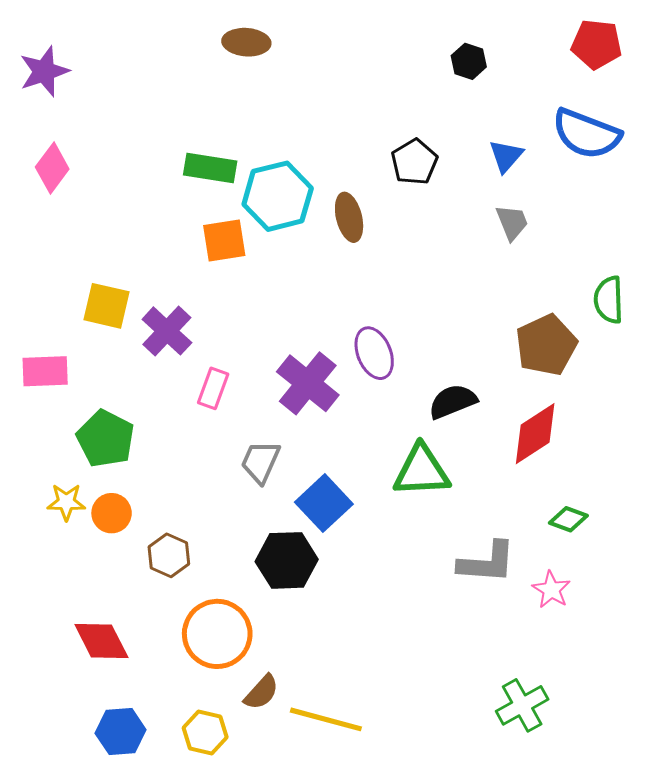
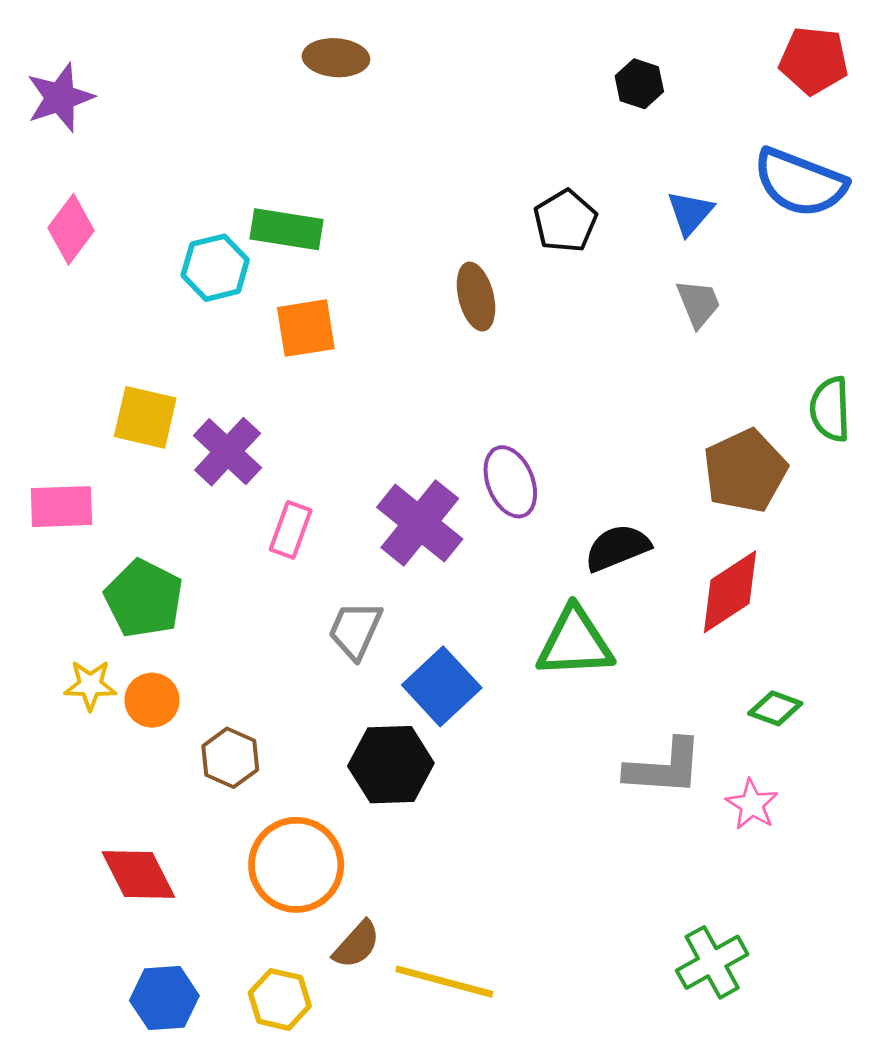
cyan hexagon: (278, 196) -> (215, 268), moved, size x0.7

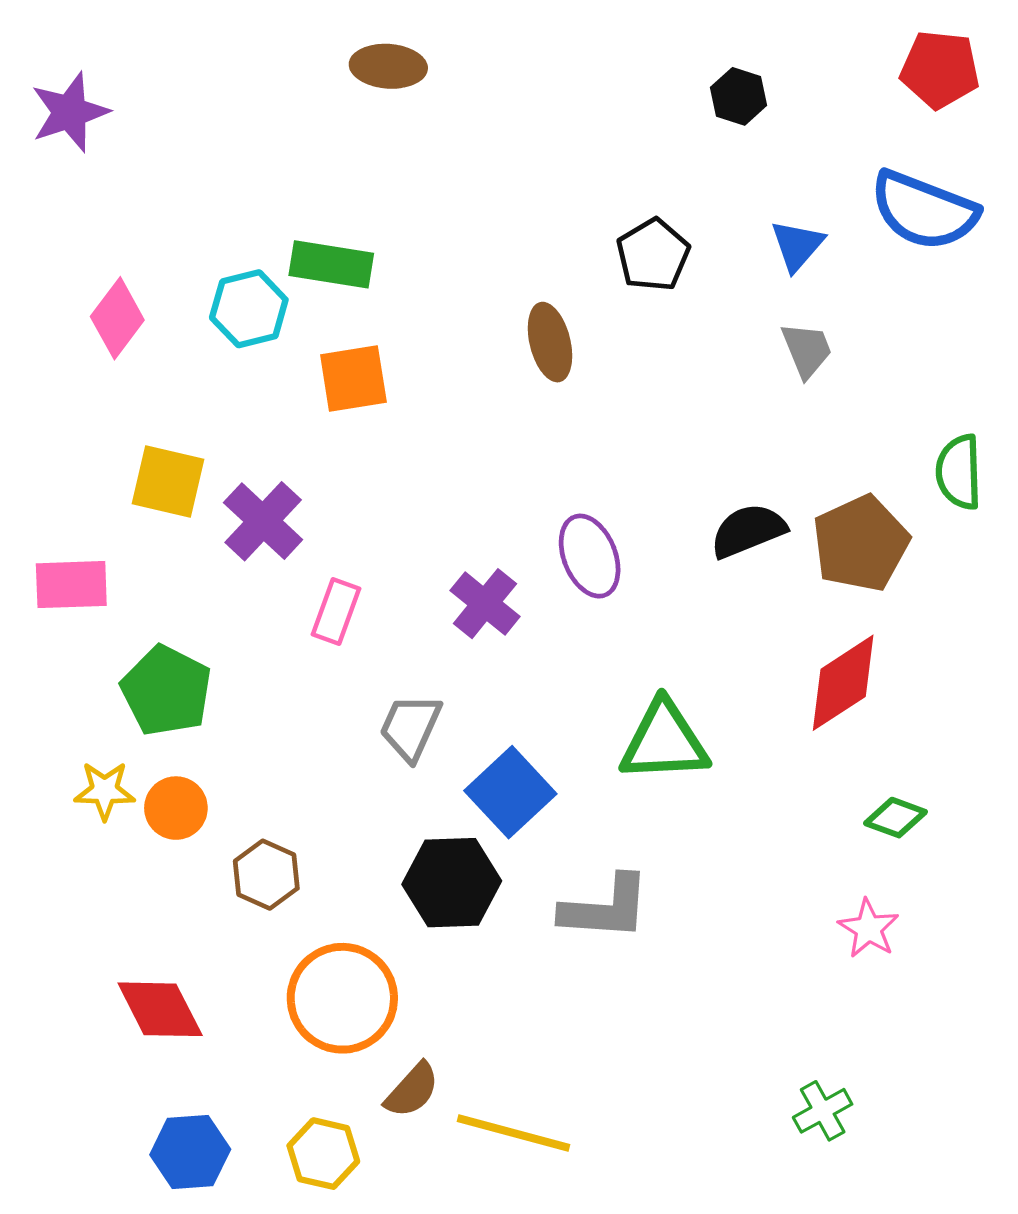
pink diamond: (71, 229) -> (117, 318), moved
purple cross: (420, 523) -> (485, 604), size x0.7
black semicircle: (617, 548) -> (748, 531), moved
gray L-shape: (664, 767) -> (605, 908), moved
green cross: (712, 962) -> (823, 1111), size x0.7

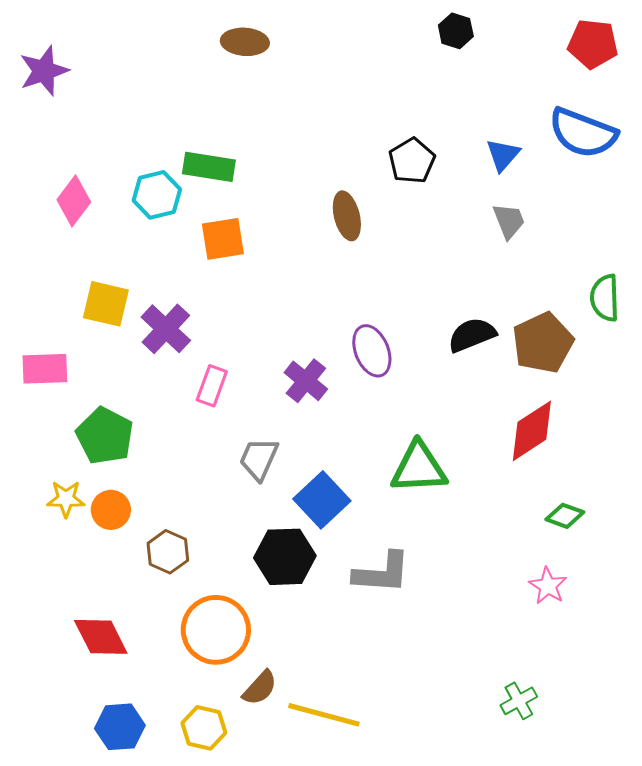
black hexagon: (739, 96) -> (456, 31), moved

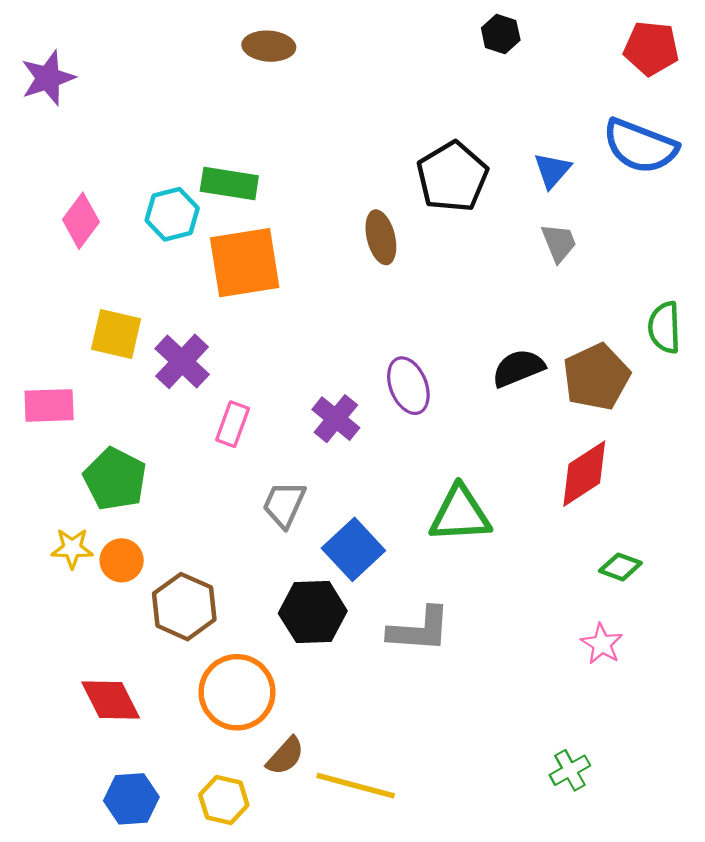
black pentagon: (412, 161) -> (452, 177), size x1.4
orange square: (223, 239) -> (245, 263), size x1.5
brown hexagon: (168, 552) -> (184, 607), size x1.4

